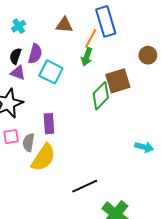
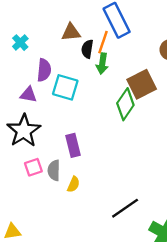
black semicircle: (15, 56) -> (87, 49), moved
yellow semicircle: (43, 158) -> (73, 184), size x0.5

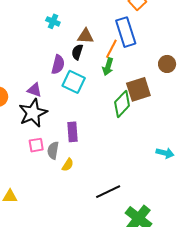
cyan cross: (20, 43) -> (53, 21), moved, turned -32
black semicircle: (87, 49) -> (77, 52), moved
purple triangle: (28, 95) -> (34, 90), moved

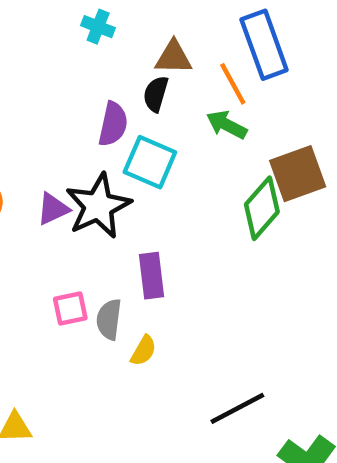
orange line: (111, 49) -> (233, 84), turned -54
green arrow: (108, 67) -> (227, 125), turned 102
purple triangle: (34, 90) -> (53, 209), moved, turned -42
black star: (33, 113) -> (98, 206), moved

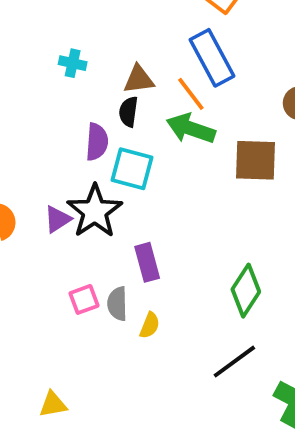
green arrow: (227, 125) -> (191, 129), size x1.4
brown square: (298, 174) -> (255, 160), turned 30
green diamond: (262, 208) -> (246, 291), moved

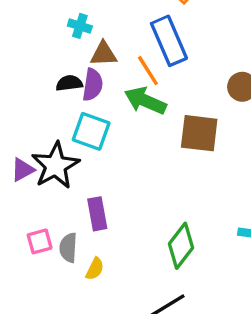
cyan cross: (73, 63) -> (80, 26), moved
black semicircle: (129, 112) -> (69, 83), moved, turned 70
purple semicircle: (97, 142) -> (93, 85), moved

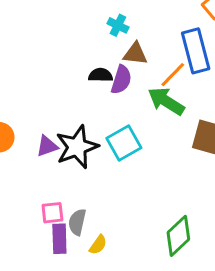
orange line: (148, 71) -> (173, 75), turned 68
cyan square: (91, 131) -> (124, 143), moved, turned 32
purple rectangle: (97, 214) -> (59, 239), moved

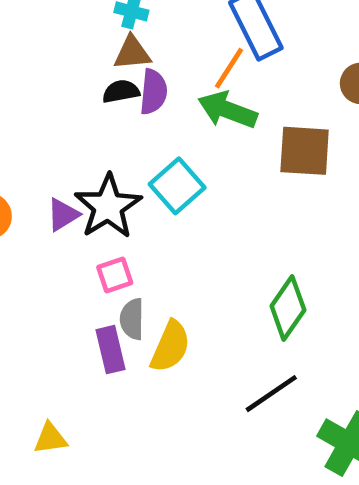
brown triangle: (135, 54) -> (132, 53), moved
pink square: (52, 213) -> (115, 275), moved
yellow semicircle: (98, 245) -> (170, 346), size x1.6

